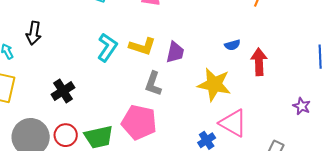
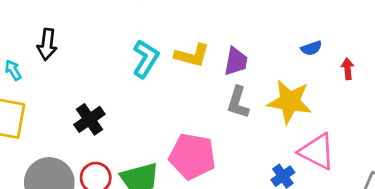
red arrow: (259, 62) -> (348, 69), size x0.6
gray L-shape: (153, 84) -> (238, 102), moved

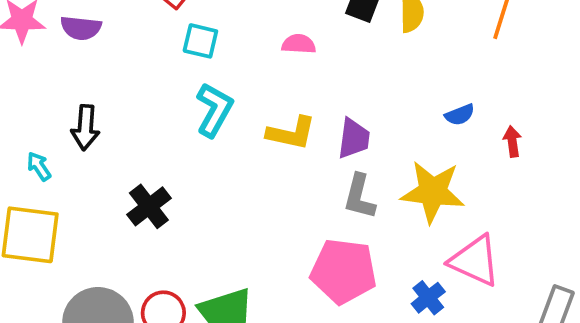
cyan L-shape: (146, 59) -> (214, 110), moved
black cross: (89, 119) -> (149, 206), moved
pink pentagon: (192, 156) -> (344, 271), moved

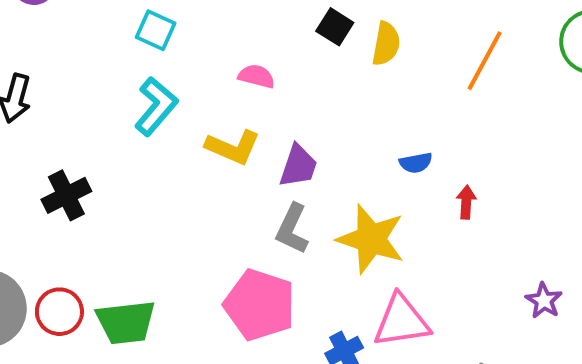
pink semicircle: (299, 44) -> (256, 76), moved
pink triangle: (475, 261) -> (401, 321), turned -44

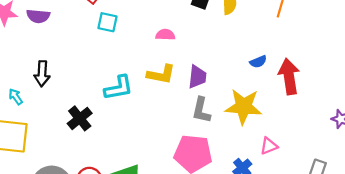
cyan L-shape: (156, 106) -> (119, 88), moved, turned 52
red arrow: (466, 202) -> (289, 76), size x2.0
pink triangle: (401, 321) -> (269, 146), size x0.6

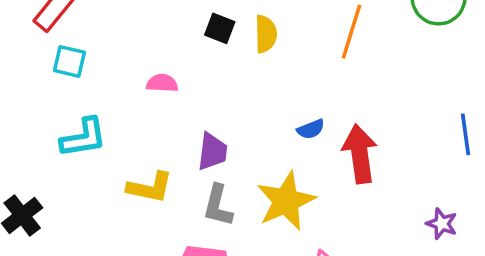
yellow L-shape: (161, 74) -> (150, 187), moved
cyan L-shape: (119, 88) -> (83, 138), moved
yellow star: (244, 107) -> (286, 201), turned -30

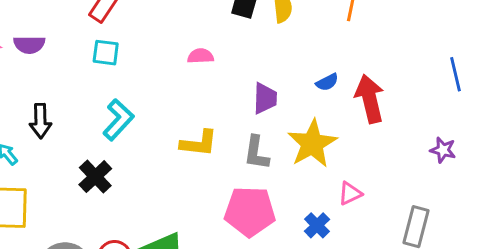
cyan square: (69, 61) -> (106, 53), moved
cyan L-shape: (83, 138) -> (118, 120), moved, turned -33
purple trapezoid: (212, 152) -> (265, 98), moved

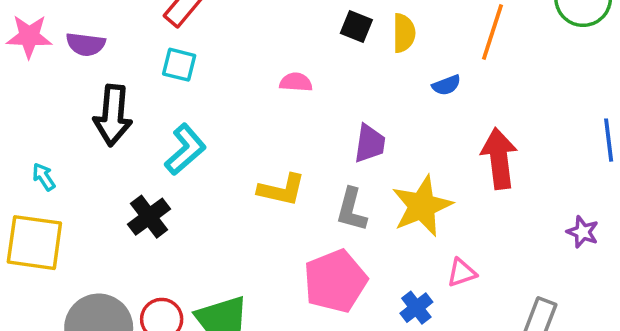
blue semicircle: (327, 82) -> (446, 85), moved
black arrow: (40, 121) -> (113, 115), moved, size x1.4
pink pentagon: (250, 211) -> (335, 281), turned -30

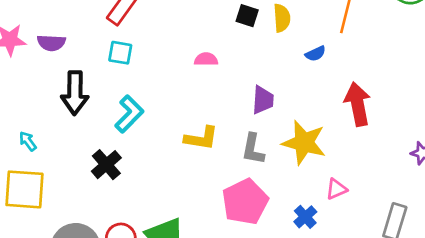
yellow star: (422, 206) -> (304, 143), turned -30

